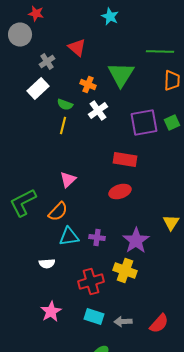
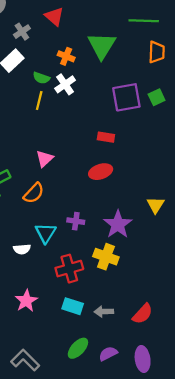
white cross: (98, 110) -> (65, 84), moved
red rectangle: (125, 160) -> (106, 137), size x0.7
cyan triangle: (69, 236) -> (46, 233), moved, turned -50

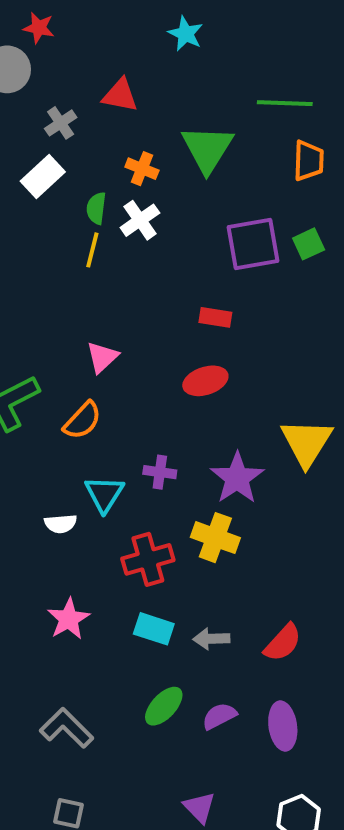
red triangle: (54, 16) -> (120, 95), turned -30
green semicircle: (41, 78) -> (96, 208), turned 77
yellow triangle: (155, 205) -> (307, 442), size x1.6

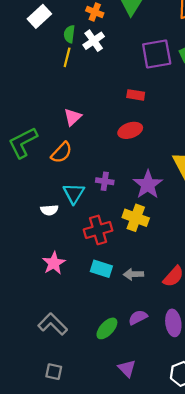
green ellipse: (164, 706) -> (107, 328), moved

